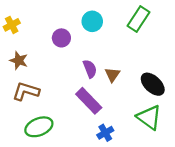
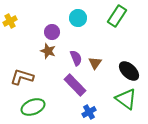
brown star: (19, 60) -> (48, 51), moved

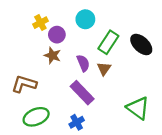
green rectangle: (117, 16) -> (108, 42), moved
yellow cross: (10, 21) -> (40, 23), moved
black ellipse: (129, 71) -> (141, 44), moved
blue cross: (89, 112) -> (77, 122), moved

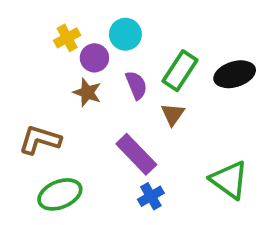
cyan circle: (85, 19) -> (125, 34), moved
black ellipse: (141, 44) -> (235, 74), turned -60
purple semicircle: (83, 63) -> (136, 85), moved
blue cross: (77, 122) -> (151, 196), moved

